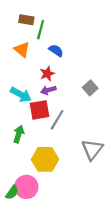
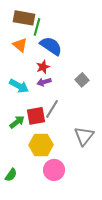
brown rectangle: (26, 20) -> (24, 18), size x1.5
blue semicircle: (56, 51) -> (51, 46), size x1.6
red square: (40, 110) -> (36, 116), moved
green arrow: (19, 134) -> (17, 122), turned 35
pink circle: (26, 187) -> (54, 170), moved

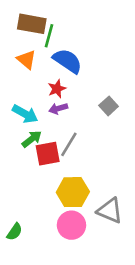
green arrow: (17, 122) -> (32, 139), moved
gray triangle: (84, 136) -> (110, 211), moved, turned -45
yellow hexagon: (41, 145) -> (73, 192), moved

